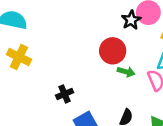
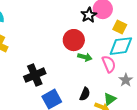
black cross: (65, 94) -> (35, 75), size x1.5

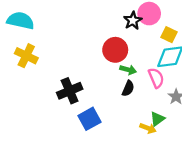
black semicircle: (85, 94) -> (128, 88), moved

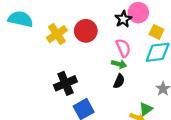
red circle: (115, 50) -> (86, 31), moved
yellow cross: (26, 56) -> (57, 34), moved, turned 30
pink semicircle: (156, 78) -> (123, 48), moved

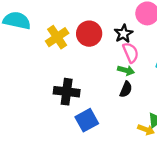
black star: (123, 19) -> (124, 34), moved
black cross: (65, 83) -> (67, 92), turned 30

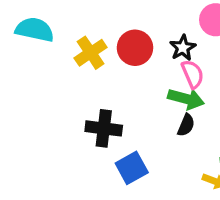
green arrow: (126, 70) -> (186, 99), size x1.5

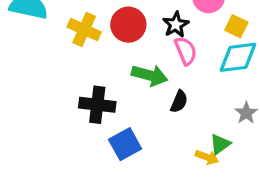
yellow cross: (91, 53) -> (84, 30), turned -32
green arrow: (186, 99) -> (150, 75), moved

